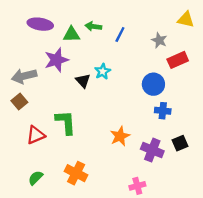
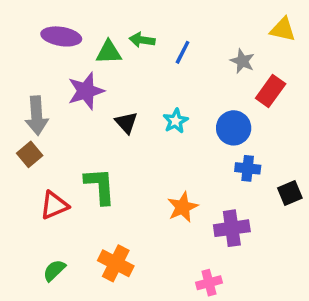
red rectangle: (178, 60) -> (271, 91), turned -30
cyan star: (103, 71) -> (176, 121), moved
gray arrow: (24, 76) -> (37, 116), turned -80
black square: (180, 143) -> (290, 193), moved
purple cross: (152, 150) -> (232, 228), turned -30

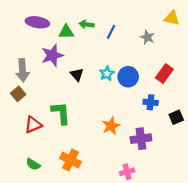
red rectangle: (271, 91) -> (164, 74), moved
blue circle: (234, 128) -> (128, 77), moved
green semicircle: (54, 270) -> (33, 164), turned -104

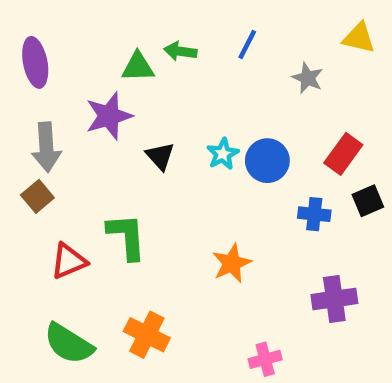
purple ellipse: (37, 22) -> (35, 62), moved, turned 70
blue line: (111, 32) -> (247, 45), moved
black square: (176, 117) -> (368, 201), moved
purple cross: (141, 139) -> (334, 299), moved
green semicircle: (33, 164) -> (69, 344), size x1.6

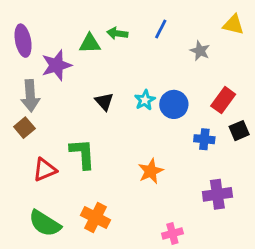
purple star: (109, 116) -> (56, 65), moved

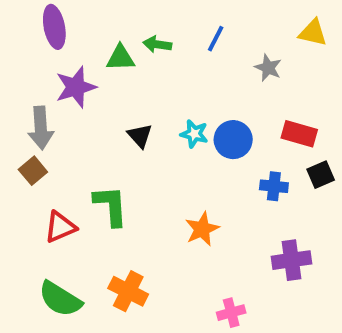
purple ellipse: (23, 41) -> (54, 27), moved
cyan star: (145, 100) -> (194, 134), turned -30
red rectangle: (223, 100) -> (299, 134), turned 70

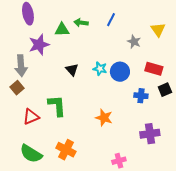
yellow triangle: (313, 33) -> (158, 30), moved, turned 42
gray star: (268, 68) -> (134, 42), moved
orange star: (202, 229) -> (104, 118), turned -30

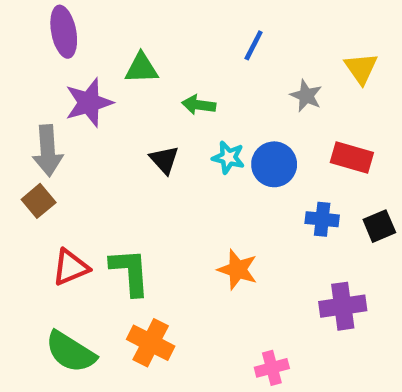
green arrow: (81, 23) -> (199, 105), moved
black square: (165, 90) -> (379, 226), moved
green L-shape: (57, 106) -> (130, 272), moved

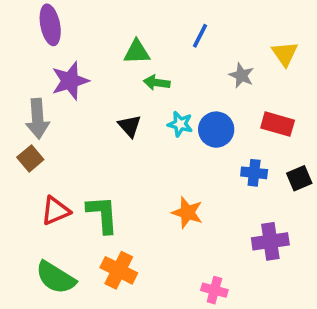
green triangle: (141, 68) -> (137, 52), moved
pink cross: (272, 368) -> (214, 290), turned 30

